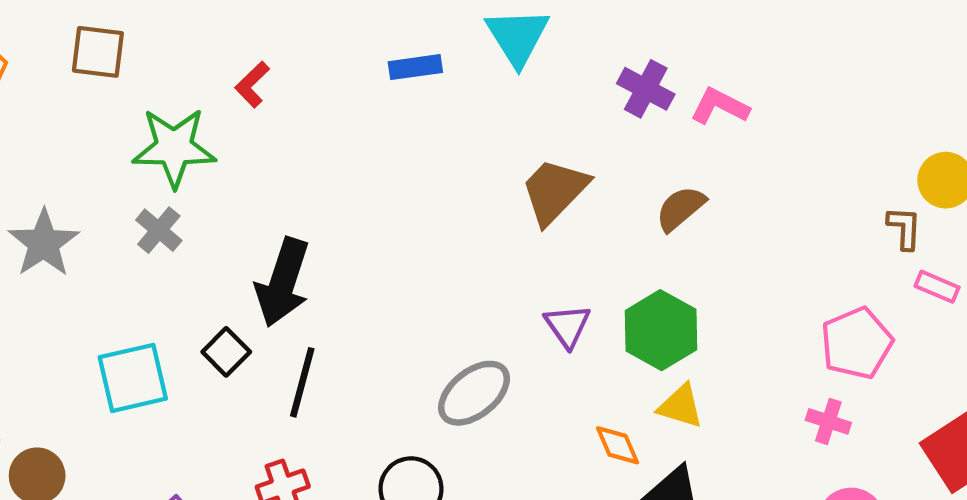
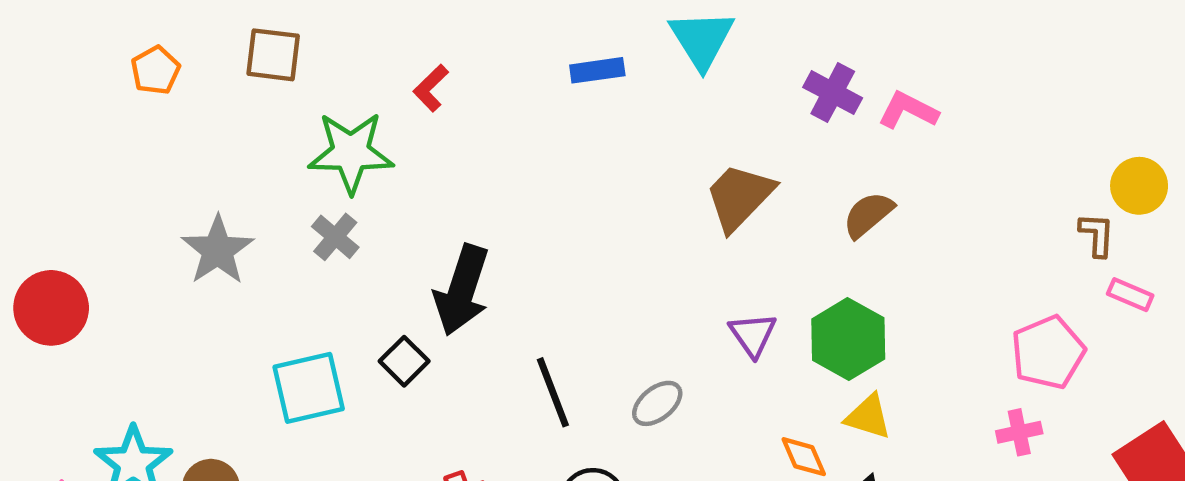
black line: (302, 382) -> (553, 392), moved, turned -36
gray ellipse: (474, 393) -> (657, 403), size x0.7
pink cross: (828, 421) -> (1019, 432), turned -30

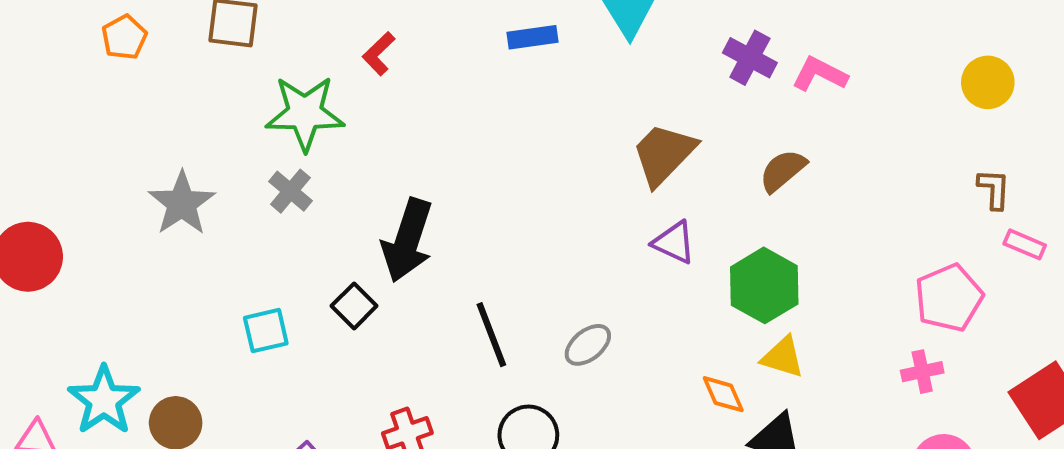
yellow circle: (1139, 186) -> (988, 82), moved
purple triangle: (753, 335) -> (674, 242), moved, turned -30
cyan square: (309, 388) -> (266, 331), size x0.7

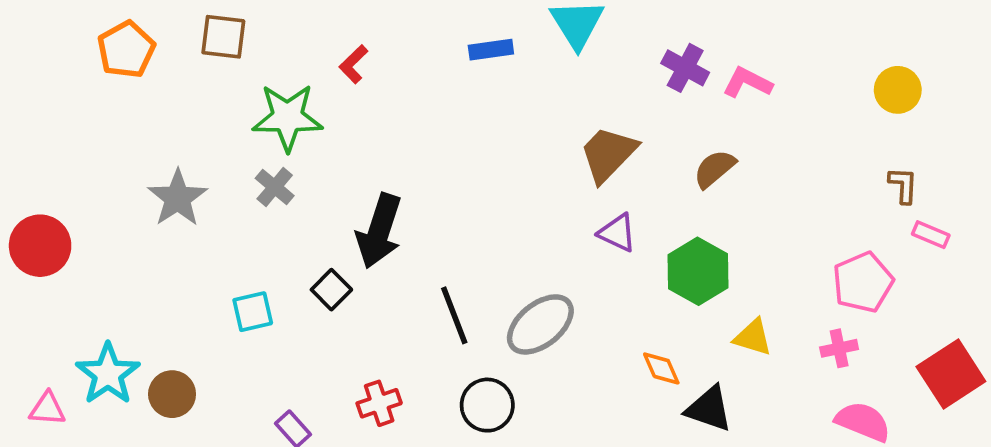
orange pentagon: (124, 37) -> (126, 50), size x1.4
gray ellipse: (588, 345) -> (540, 324), size x1.6
yellow triangle: (783, 357) -> (753, 337), moved

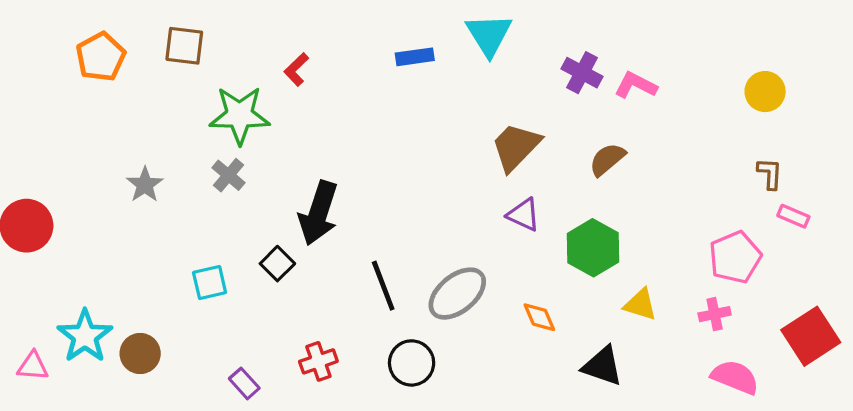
gray star: (178, 198) -> (145, 185), size x0.7
orange diamond: (661, 368) -> (539, 317), moved

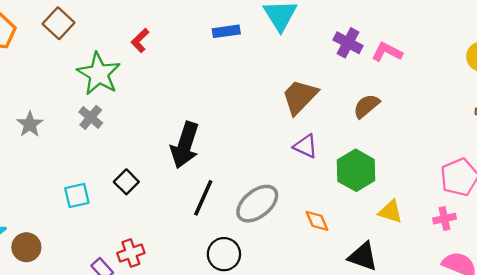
brown square: (184, 46) -> (59, 23), turned 36
green star: (240, 115) -> (99, 74), turned 30
black arrow: (318, 213) -> (185, 145), moved
black line: (383, 286) -> (203, 198), turned 45
red cross: (318, 361) -> (131, 253), moved

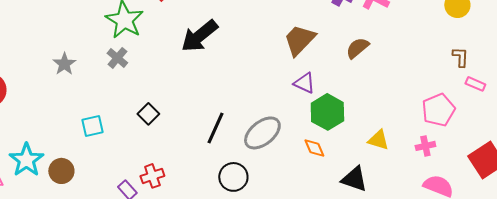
black arrow: (185, 145) -> (199, 36), moved, turned 33
green hexagon: (356, 170) -> (327, 112), moved
cyan square: (77, 196) -> (92, 126), moved

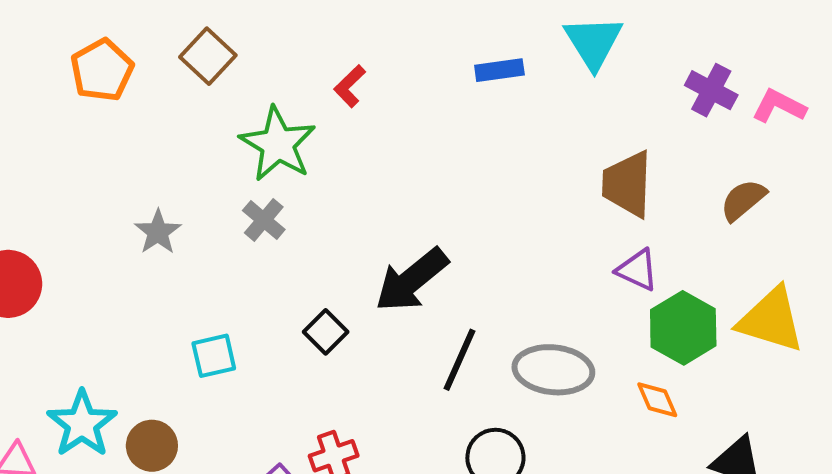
black arrow: (199, 36) -> (412, 280), moved
brown trapezoid: (299, 40) -> (627, 184), turned -42
gray ellipse: (262, 133) -> (553, 370), turned 45
yellow triangle: (378, 140) -> (771, 320), moved, size x1.6

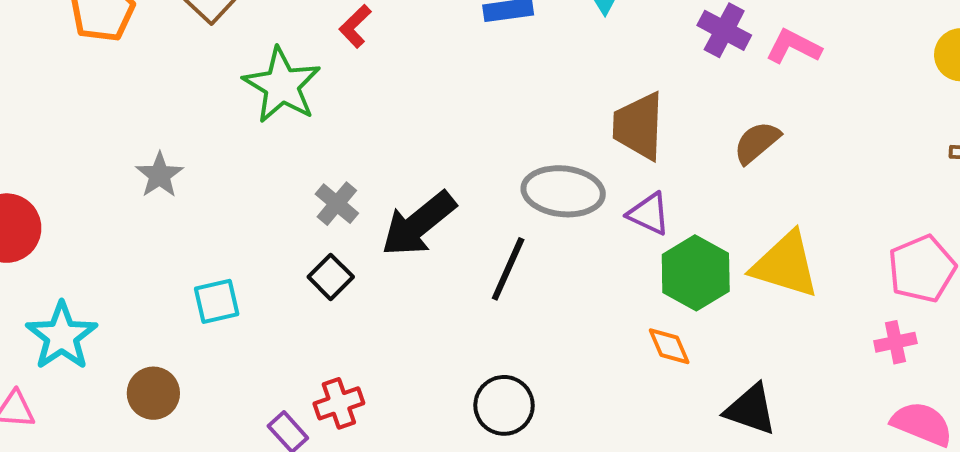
gray cross: (264, 220) -> (337, 204), moved
black line: (460, 360) -> (508, 269), moved
gray ellipse: (553, 370) -> (563, 191), moved
cyan star: (82, 424) -> (62, 336), moved

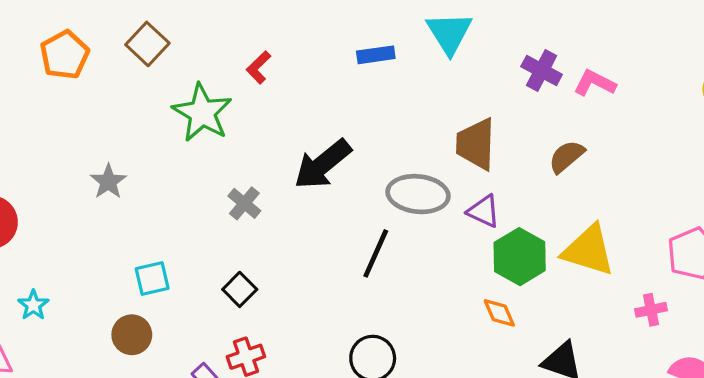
black arrow: (418, 224) -> (323, 164), moved
black square: (331, 277) -> (240, 289), moved
cyan star: (62, 336) -> (33, 305), size x0.6
pink cross: (895, 342) -> (651, 310), moved
brown circle: (153, 393) -> (132, 335), moved

